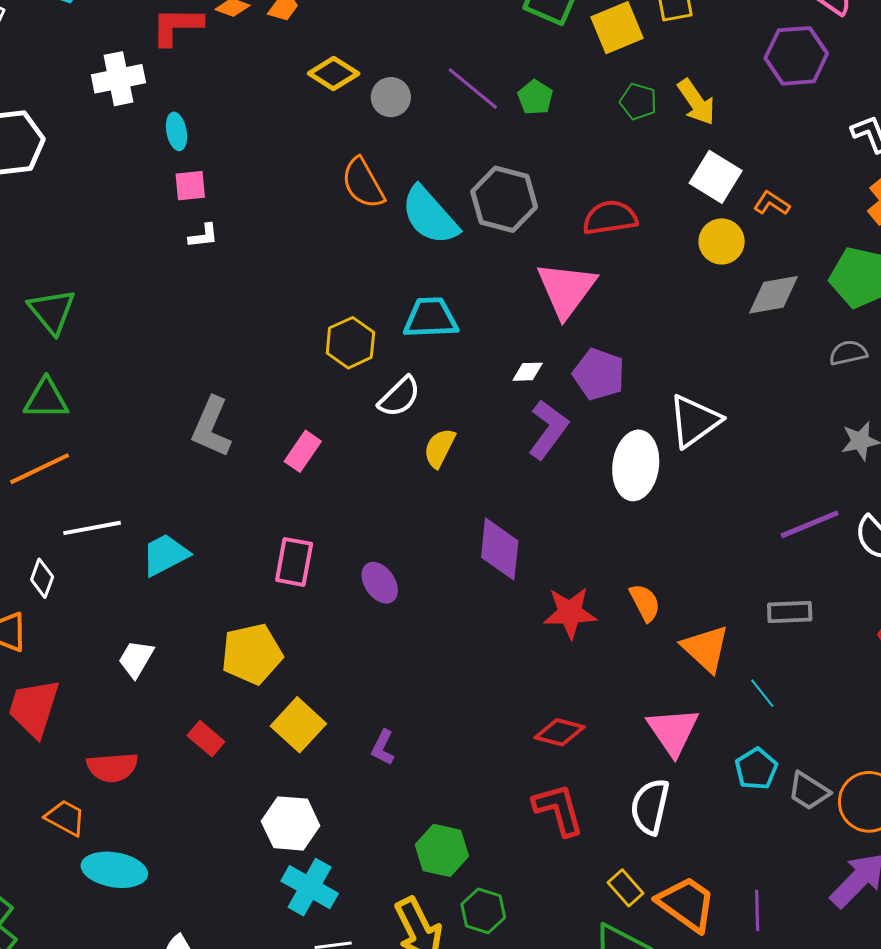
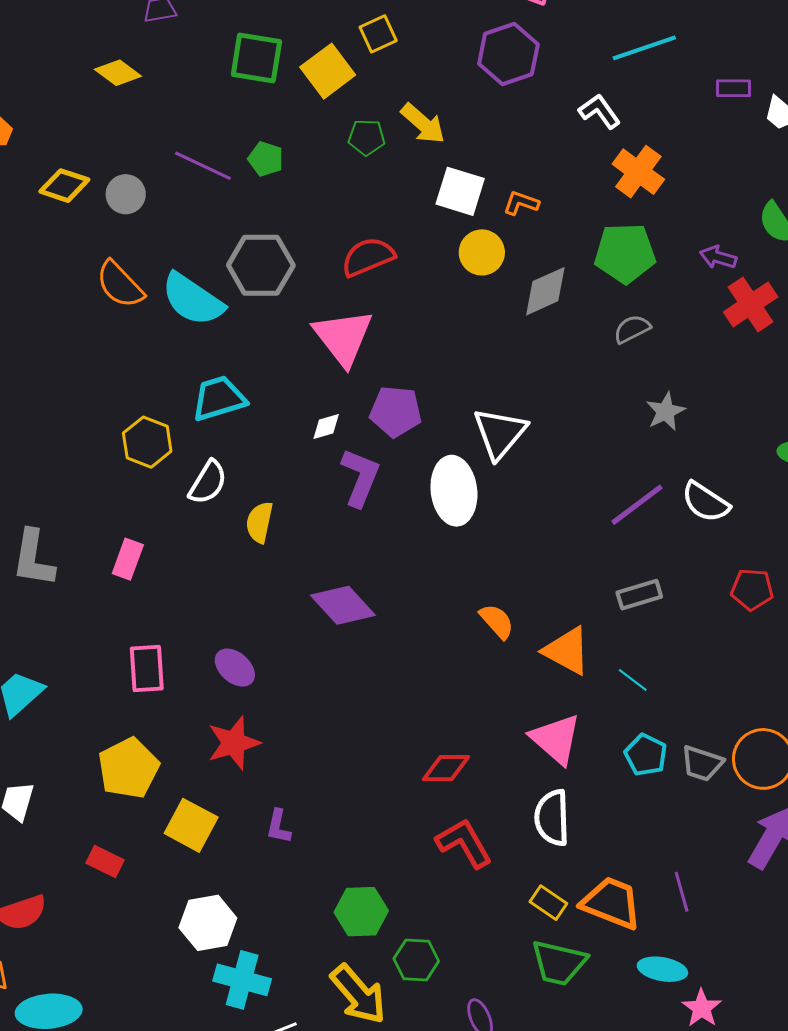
purple diamond: (500, 549) -> (343, 605), turned -34
red star: (570, 613) -> (234, 743), moved

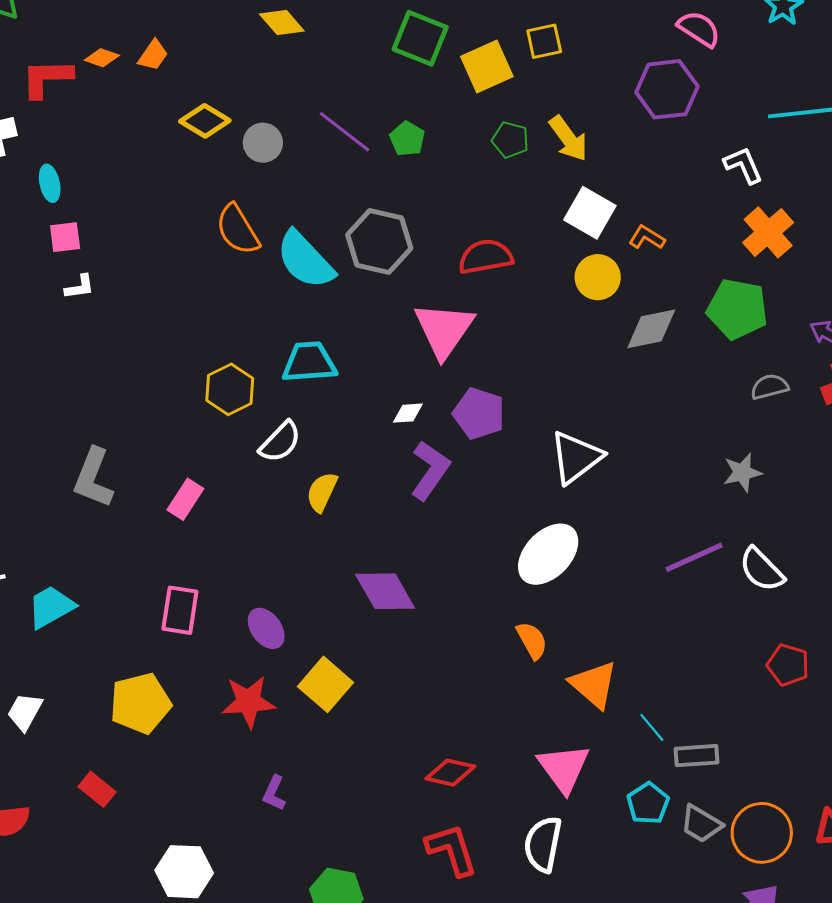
gray semicircle: (632, 329) -> (770, 387), moved
white ellipse: (454, 491) -> (548, 554), moved, turned 38
gray rectangle: (639, 595) -> (696, 756), moved
yellow square: (191, 825) -> (325, 684), moved

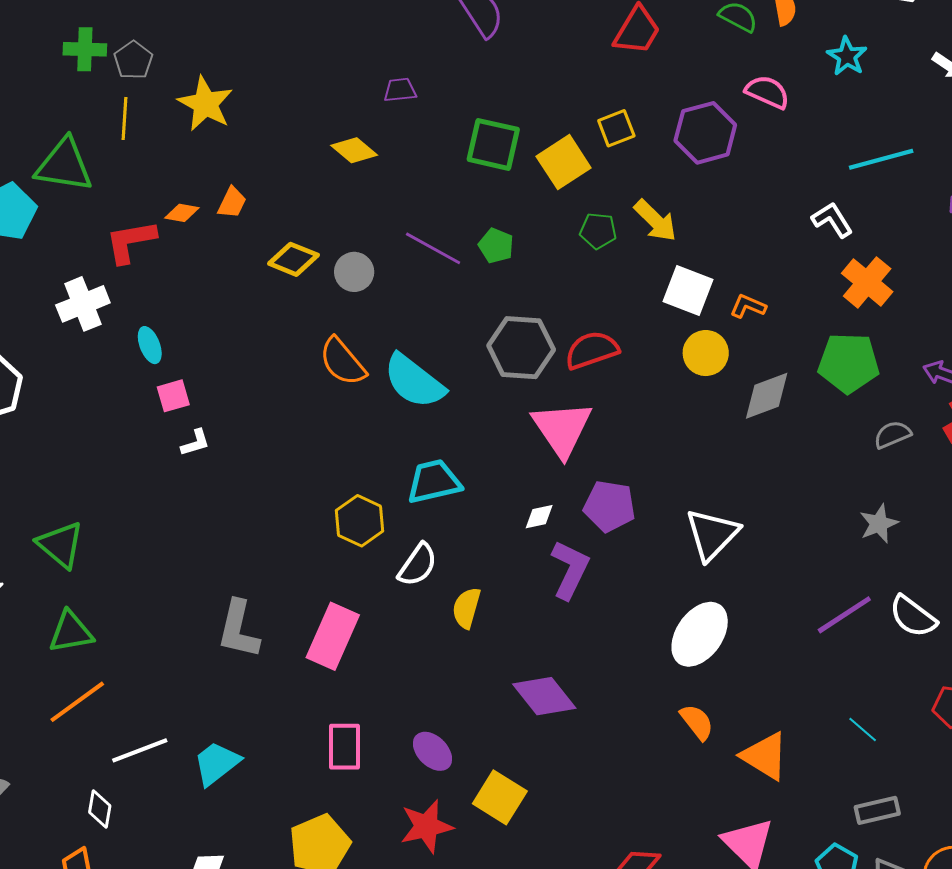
purple hexagon: (667, 89) -> (705, 133), moved
gray hexagon: (379, 241) -> (521, 348), moved
pink rectangle: (185, 499) -> (333, 636), size x1.6
cyan line: (652, 727) -> (863, 729), moved

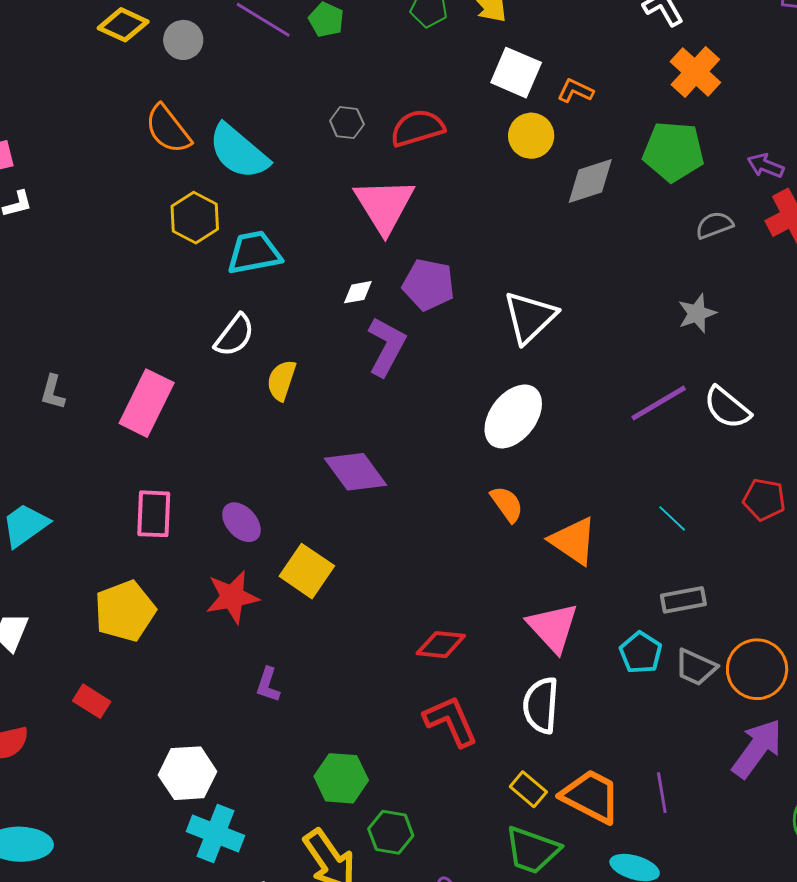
gray hexagon: (521, 348) -> (347, 123), size x0.5
yellow hexagon: (360, 521) -> (195, 218), moved
gray L-shape: (238, 629) -> (53, 392), size x0.6

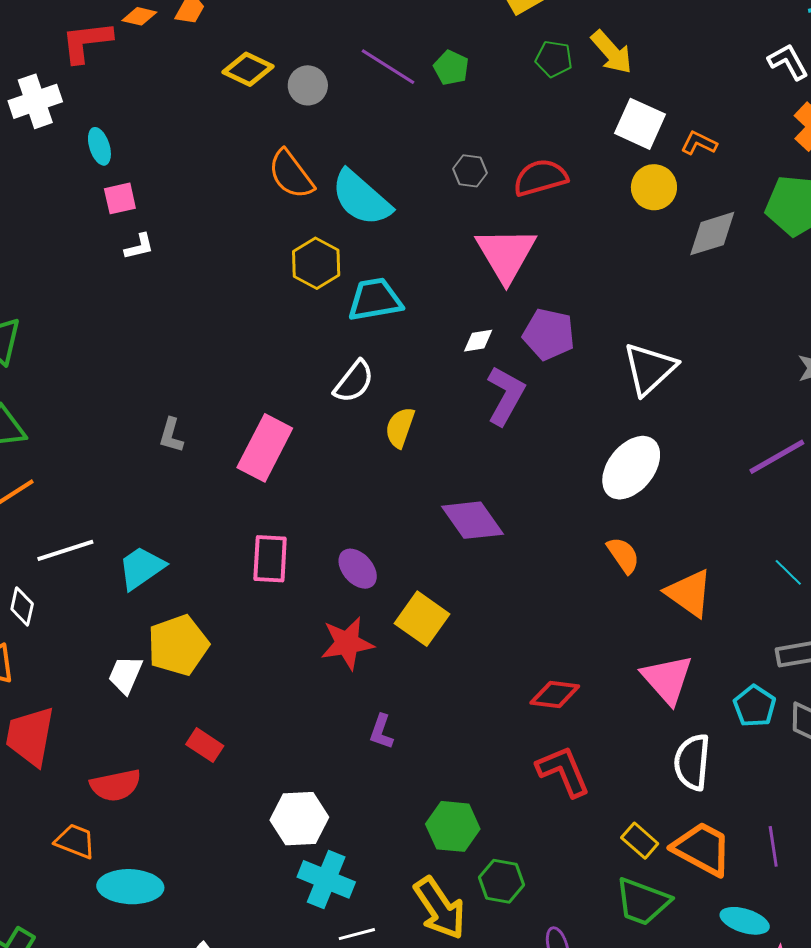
yellow pentagon: (125, 611) -> (178, 645), moved
white semicircle: (541, 705) -> (692, 762), moved

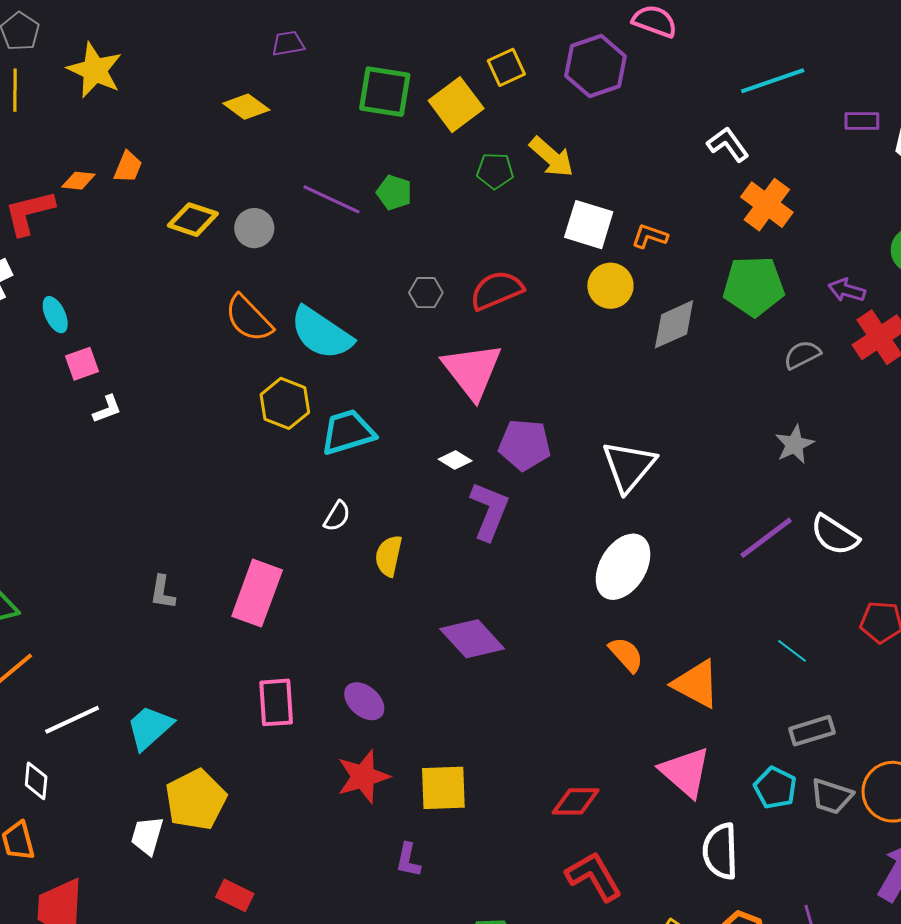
white diamond: (478, 341) -> (455, 460), turned 48
white semicircle: (354, 382) -> (337, 516), size x0.7
yellow square: (422, 619) -> (443, 788), moved, turned -30

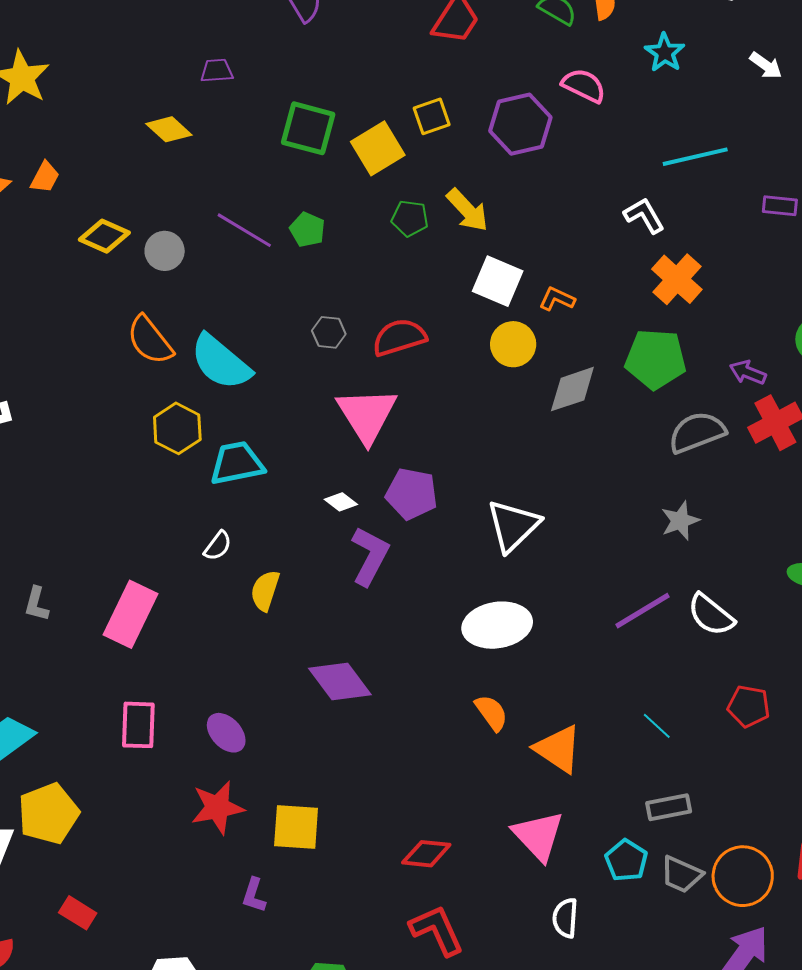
gray semicircle: (802, 355) -> (697, 432), size x1.5
white ellipse: (623, 567) -> (497, 625), turned 44
white semicircle: (720, 851) -> (565, 918), size x0.7

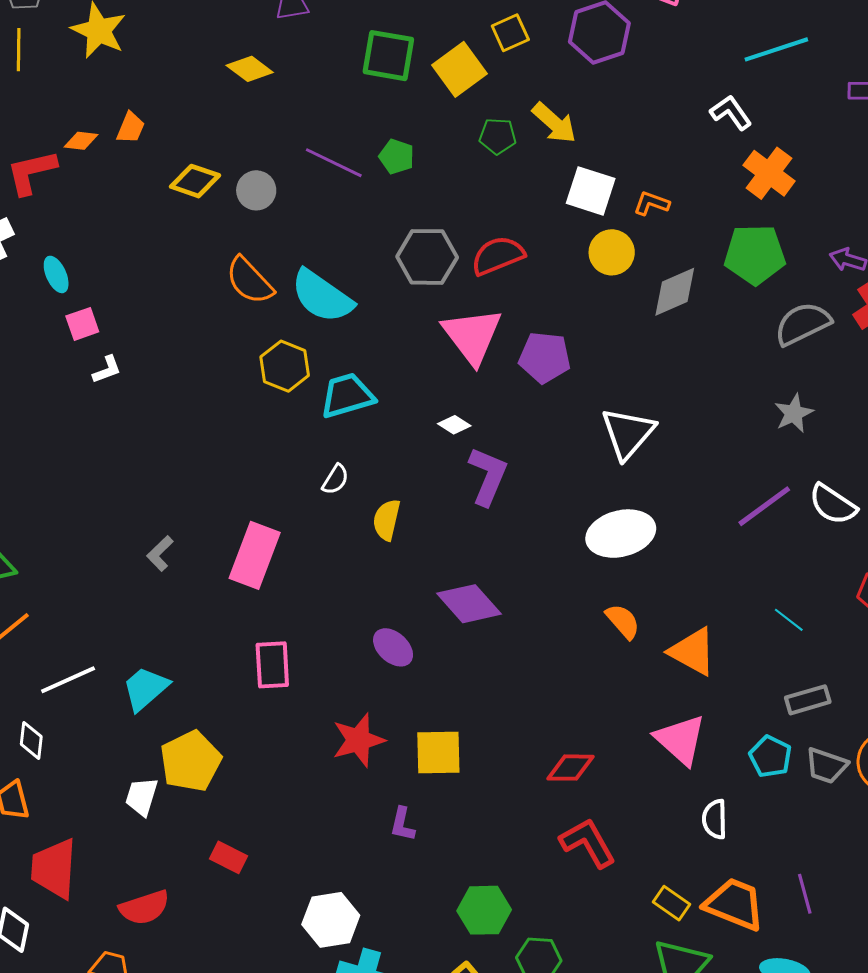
gray hexagon: (329, 332) -> (427, 257), size x1.8
purple pentagon: (412, 494) -> (545, 357), moved
gray L-shape: (36, 604) -> (160, 553), turned 36
purple ellipse: (226, 733) -> (393, 647), moved

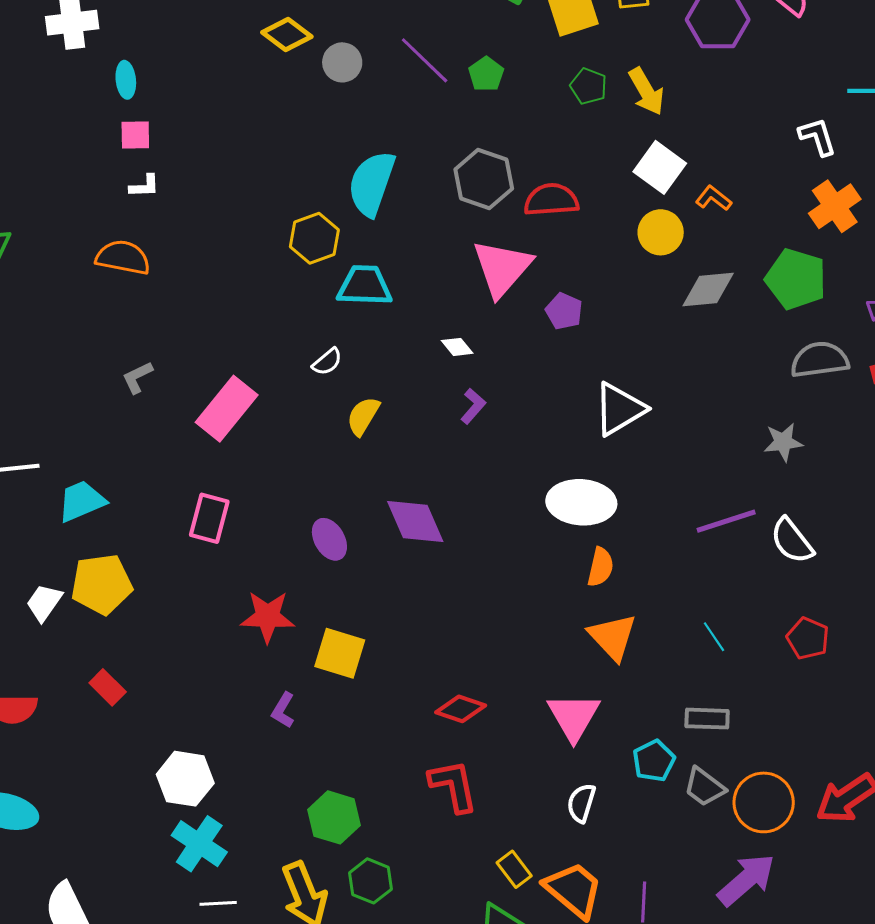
orange semicircle: (250, 281) -> (123, 258), moved, turned 126
cyan semicircle: (322, 296) -> (372, 184), turned 56
purple pentagon: (545, 357) -> (564, 311), size x0.7
purple L-shape: (488, 476) -> (473, 406), size x0.6
orange semicircle: (623, 621) -> (600, 567), moved, turned 36

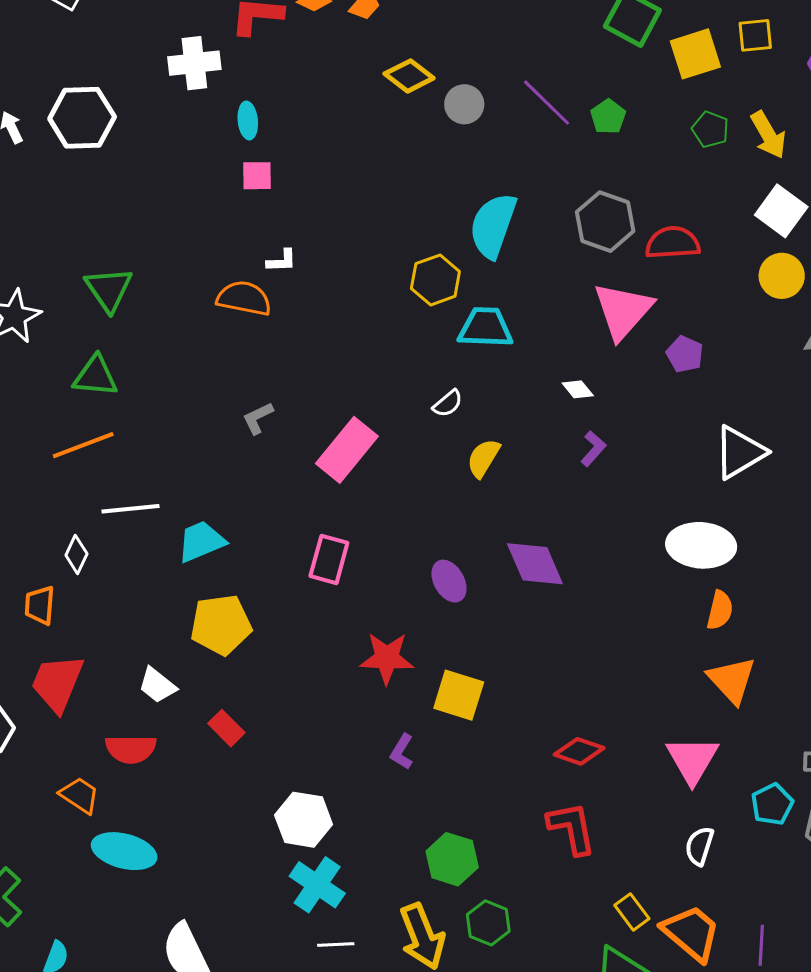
white L-shape: (144, 186) -> (282, 261), moved
white trapezoid: (44, 602) -> (157, 685), moved, turned -87

